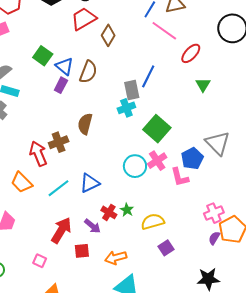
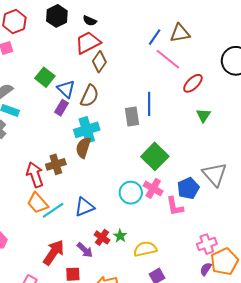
brown diamond: (108, 35) -> (99, 62), moved
blue line: (148, 76) -> (149, 104), turned -30
cyan cross: (126, 108) -> (87, 130), moved, size x1.4
pink cross: (157, 161) -> (153, 188), turned -30
orange trapezoid: (22, 182) -> (38, 203), moved

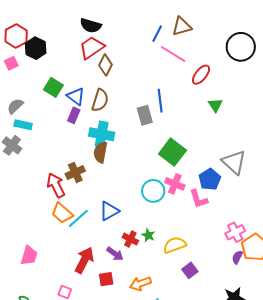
black hexagon: (57, 16) -> (36, 48), moved
black semicircle: (90, 21) -> (91, 26), size x1.5
cyan cross: (87, 130) -> (102, 134), turned 35

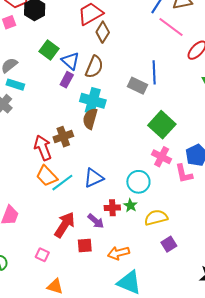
gray rectangle: (145, 115) -> (138, 86), turned -54
cyan circle: (153, 191) -> (138, 182), moved
red cross: (130, 239) -> (112, 208), turned -35

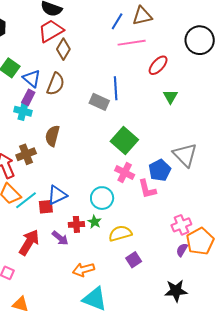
pink line: (171, 27) -> (132, 43), turned -44
cyan cross: (93, 101) -> (23, 111), moved, size x0.7
red square: (85, 246) -> (46, 207), moved

